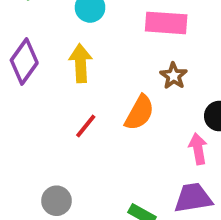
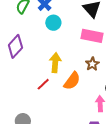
yellow arrow: (81, 63) -> (55, 63), moved

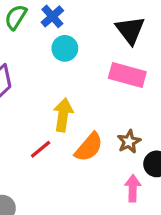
brown star: (92, 64) -> (129, 142), moved

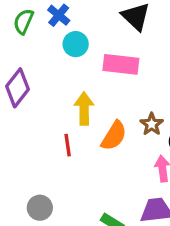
pink rectangle: (127, 75) -> (121, 64), moved
red line: (41, 149) -> (68, 145), turned -50

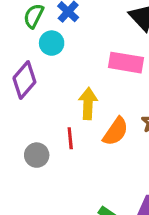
cyan circle: (76, 44) -> (52, 43), moved
gray circle: (40, 208) -> (37, 155), moved

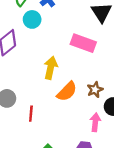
red line: (70, 138) -> (31, 114), moved

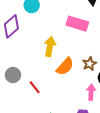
red line: (31, 114) -> (35, 87), turned -40

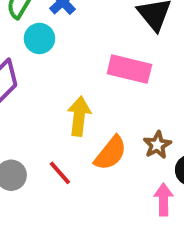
red line: (35, 87) -> (60, 173), moved

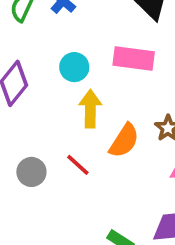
cyan circle: (39, 38) -> (74, 67), moved

